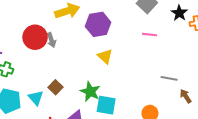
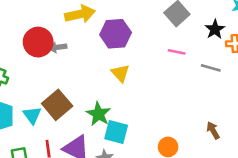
gray arrow: (51, 40) -> (58, 47), turned 96
gray line: (169, 78) -> (211, 68), moved
brown square: (55, 87) -> (57, 105), size x1.6

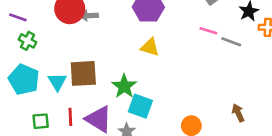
gray line: (211, 68) -> (231, 42), moved
yellow triangle: (120, 73) -> (150, 47), turned -36
brown square: (57, 105) -> (83, 73), turned 32

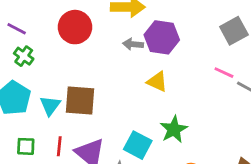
gray arrow: (89, 16) -> (133, 44), moved
green star: (124, 86) -> (174, 129), moved

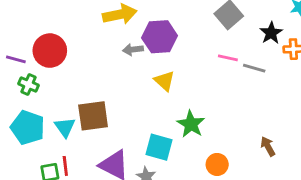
red circle: (75, 27) -> (50, 51), moved
yellow triangle: (157, 82) -> (164, 81), turned 30
red line: (59, 146) -> (65, 166), moved

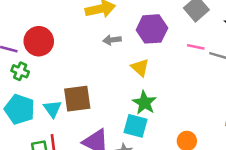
purple hexagon: (160, 37) -> (152, 29), moved
green star: (191, 124) -> (144, 103), moved

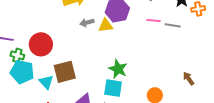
red circle: (39, 41) -> (41, 44), moved
yellow triangle: (140, 68) -> (106, 25), moved, turned -42
cyan pentagon: (20, 109) -> (22, 72), moved

